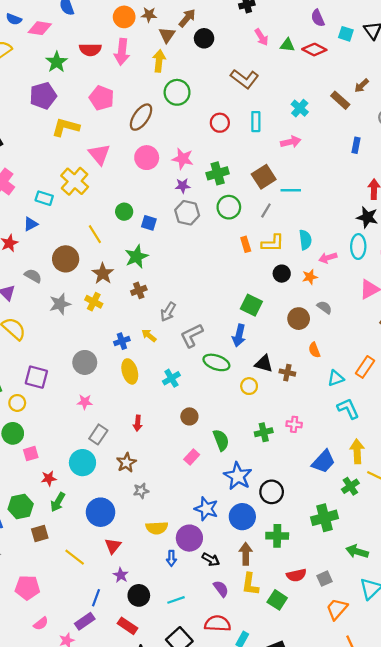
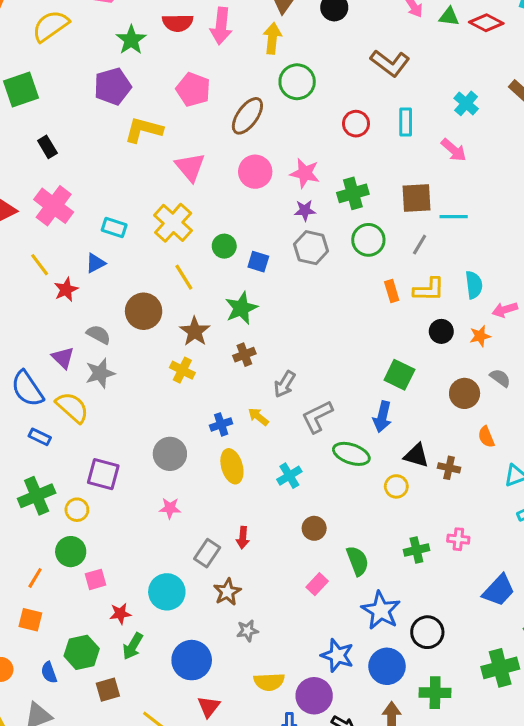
pink arrow: (291, 142) -> (454, 150), turned 54
brown square: (264, 177) -> (416, 198), turned 30
yellow cross: (75, 181) -> (173, 223), moved
gray star: (60, 304) -> (100, 373), moved
gray rectangle: (98, 434) -> (207, 553), moved

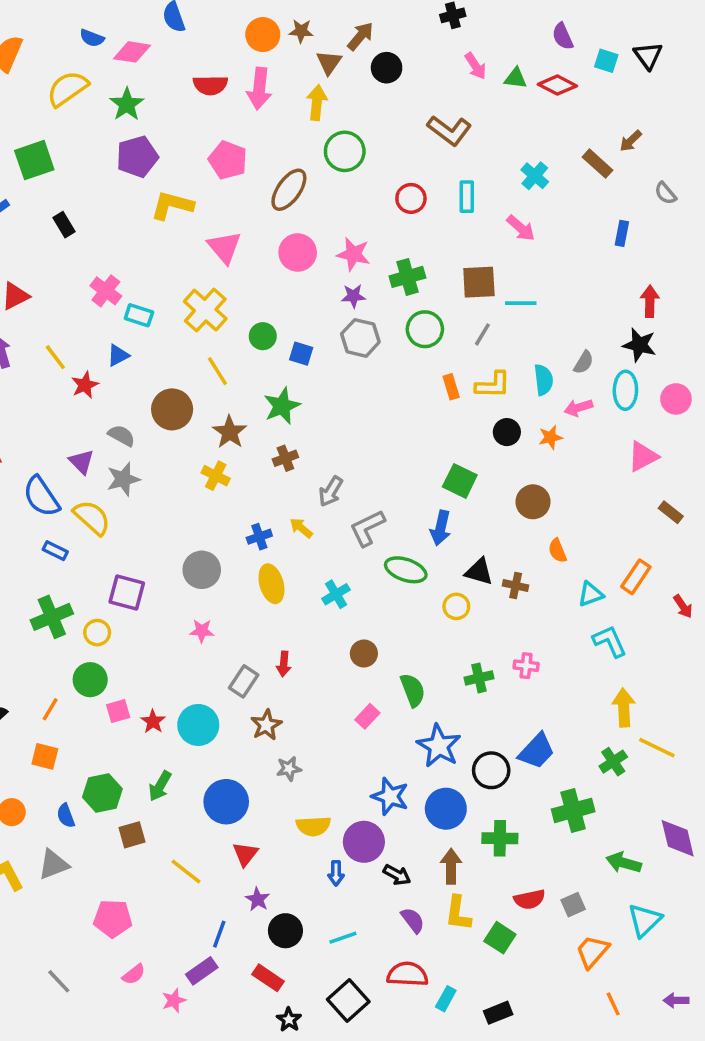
green star: (131, 40) -> (127, 104), moved
pink cross: (54, 206) -> (106, 291), moved, size x0.7
gray semicircle: (500, 378) -> (584, 362), moved, turned 85
blue trapezoid: (499, 590) -> (536, 751), moved
red star: (120, 614) -> (153, 721), moved, turned -30

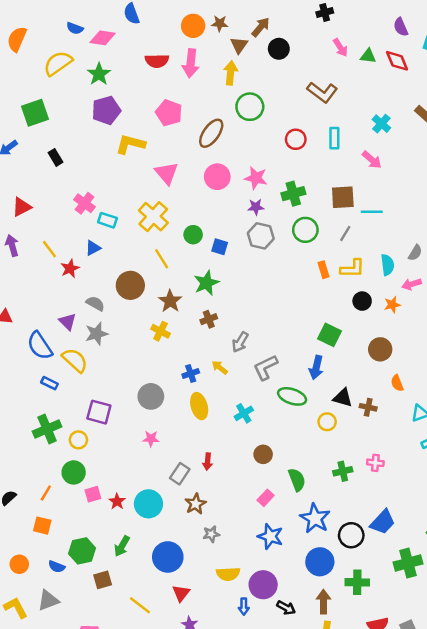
red diamond: (557, 85) -> (397, 61), turned 40
blue star: (390, 796) -> (270, 536), moved
blue semicircle: (66, 816) -> (57, 567), turned -49

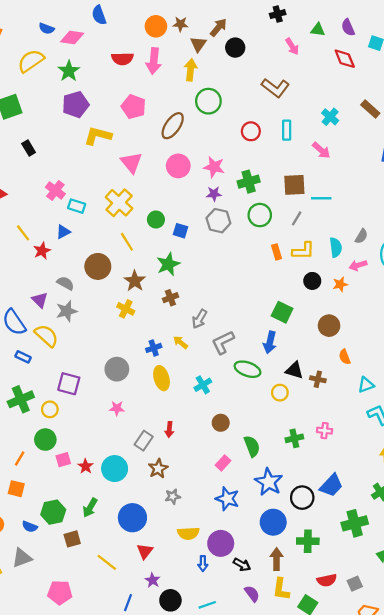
green triangle: (368, 56) -> (318, 30), moved

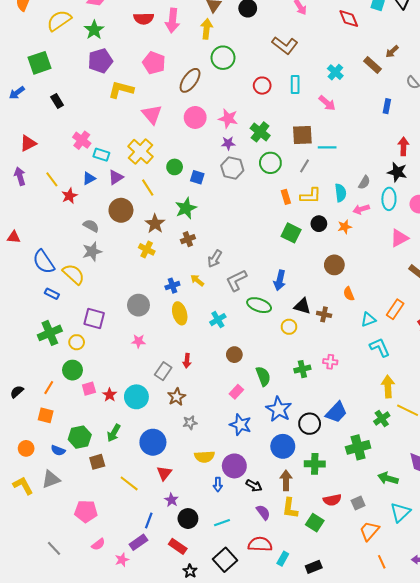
green cross: (249, 182) -> (260, 132), turned -36
purple triangle: (40, 300) -> (116, 177), moved, turned 42
green square: (282, 312) -> (291, 233), moved

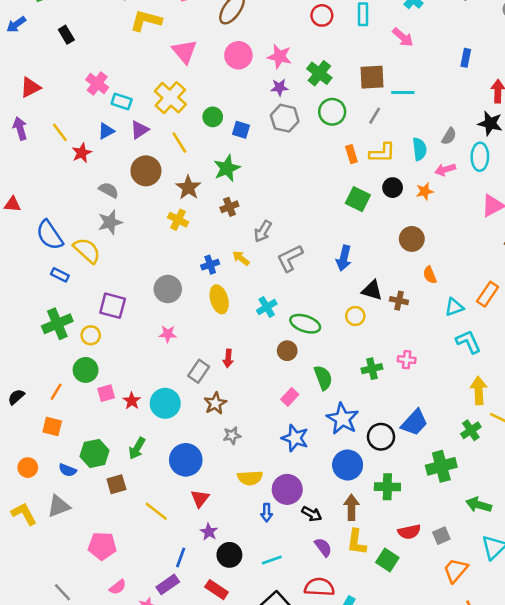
blue rectangle: (387, 106) -> (466, 58), moved
green ellipse: (259, 305) -> (305, 324), moved

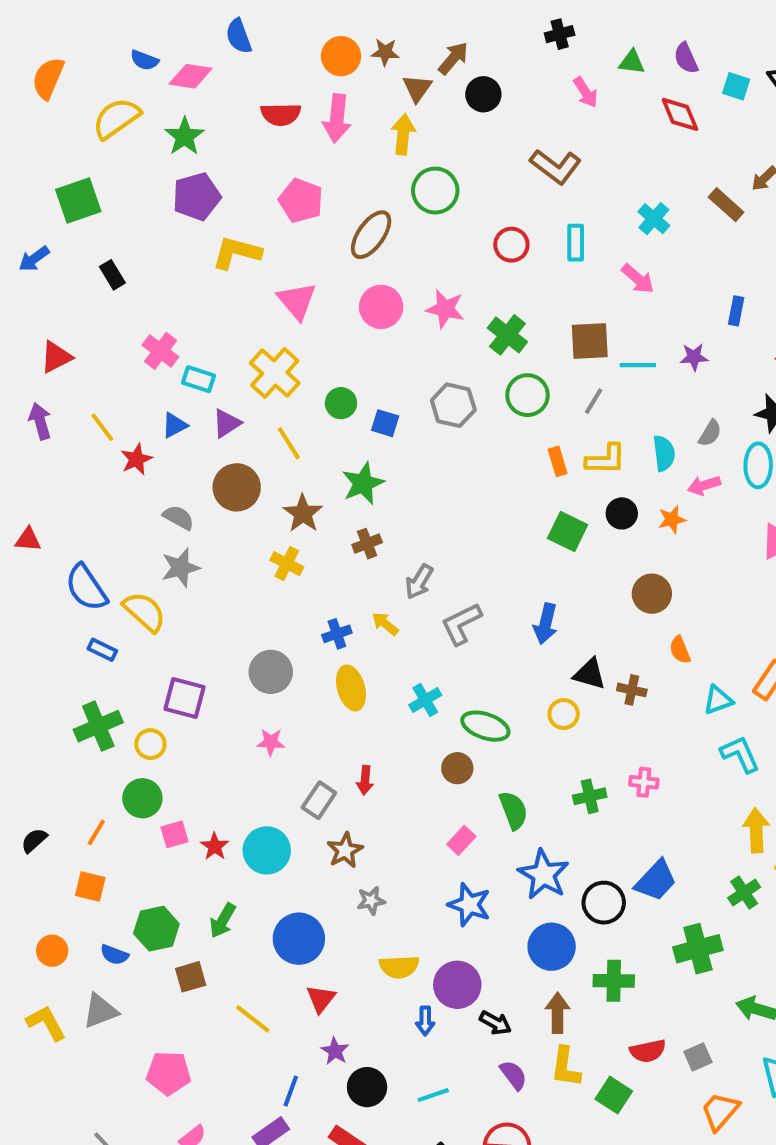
purple star: (280, 87) -> (694, 357), moved

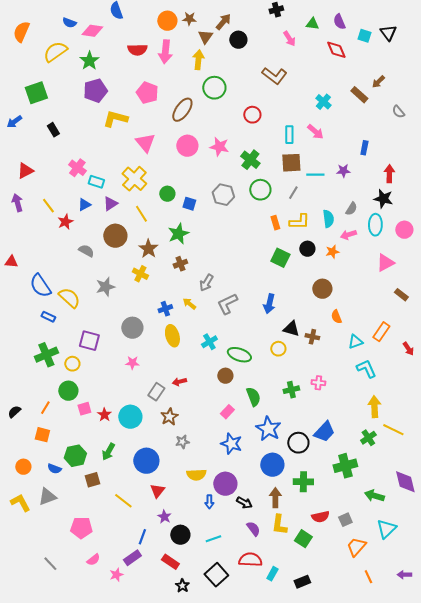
cyan rectangle: (576, 243) -> (289, 135), moved
gray star: (181, 568) -> (105, 287), moved
red arrow: (365, 780) -> (179, 382), turned 72

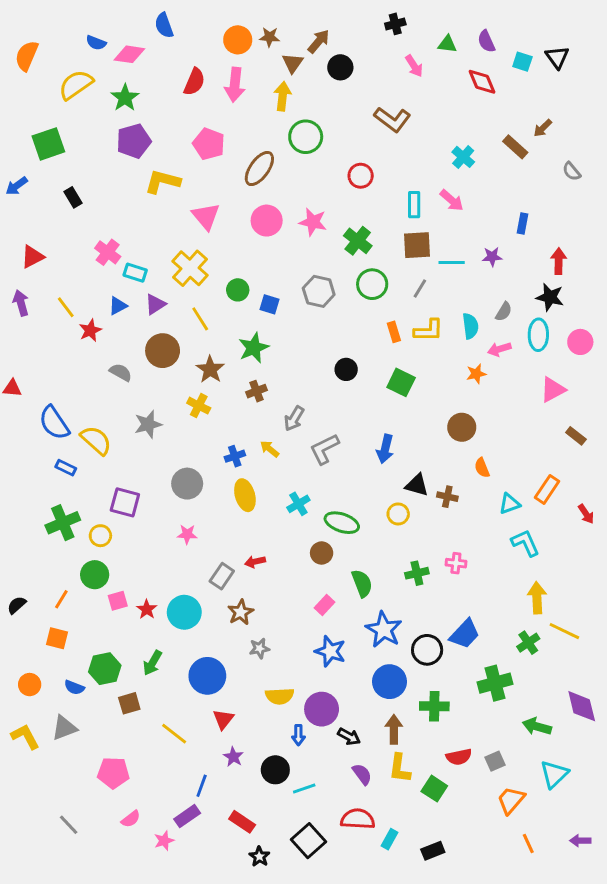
red semicircle: (137, 50) -> (194, 82), turned -66
black circle: (307, 249) -> (346, 369), moved
black circle: (180, 535) -> (275, 770), moved

